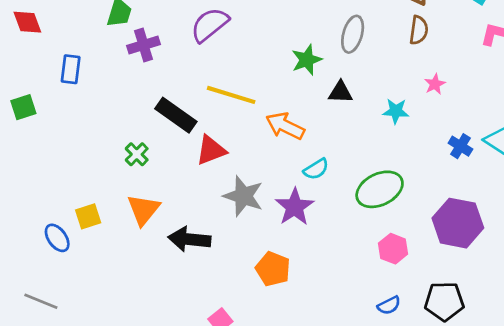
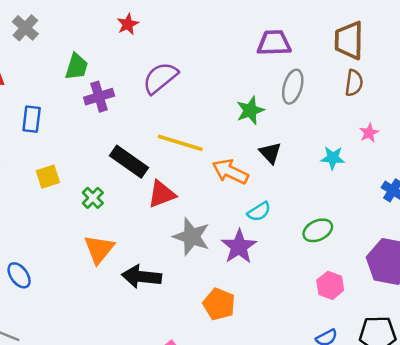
black triangle: (340, 92) -> (270, 153), moved, turned 45
green ellipse: (380, 189) -> (318, 230), size x0.7
yellow square: (88, 216) -> (48, 177), moved

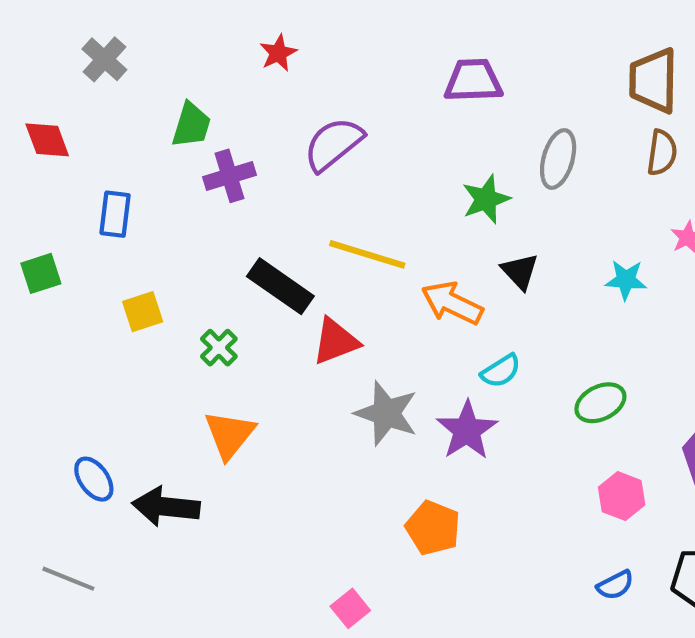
purple trapezoid: (274, 43) -> (473, 81), moved
black arrow: (142, 277) -> (166, 507), moved

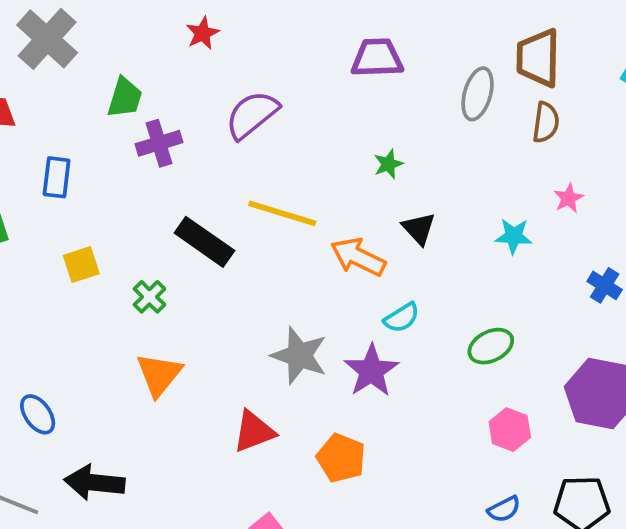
gray cross: (104, 59) -> (47, 39), size x1.5
gray ellipse: (558, 159) -> (478, 94), moved
green star: (486, 199) -> (388, 164), size x0.7
red triangle: (335, 341) -> (254, 431), moved
black arrow: (166, 507) -> (95, 483), moved

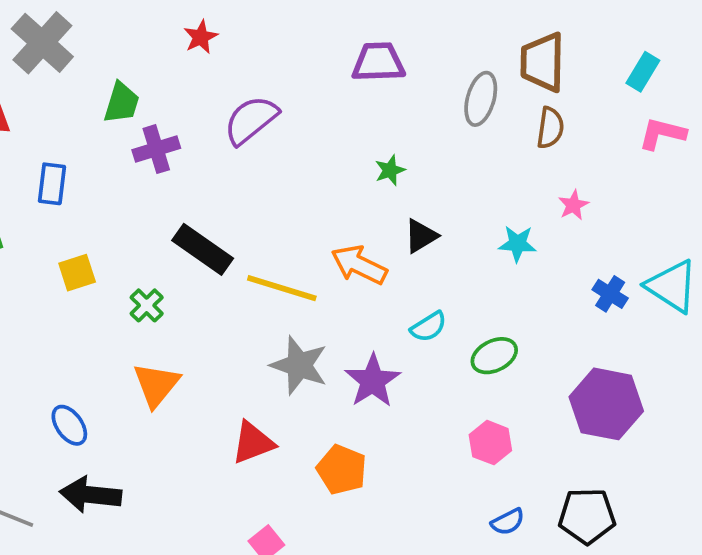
yellow line: (282, 213) -> (282, 288), moved
black triangle: (419, 229) -> (421, 236), turned 42
cyan semicircle: (402, 318) -> (429, 327), moved
blue ellipse: (38, 414) -> (69, 425), moved
pink hexagon: (510, 430) -> (490, 443), moved

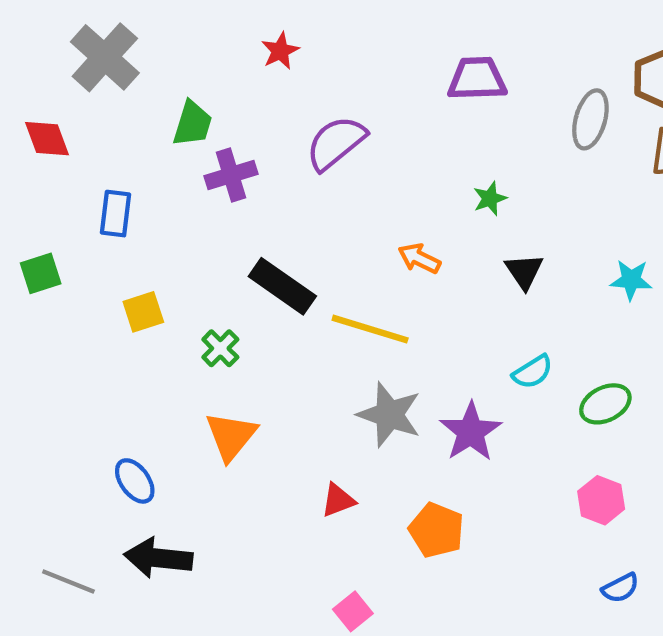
black triangle: (421, 236) -> (524, 271), turned -33
orange arrow: (359, 265) -> (419, 258), moved, size x0.7
red triangle: (253, 443) -> (338, 500), size x0.7

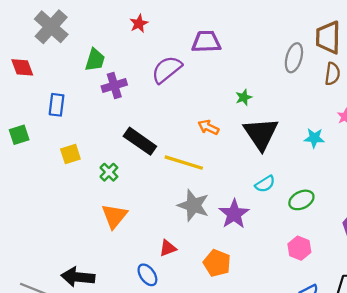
purple trapezoid: (477, 79) -> (206, 42), moved
black triangle: (524, 271) -> (261, 134), size x1.8
blue ellipse: (135, 481) -> (147, 275), moved

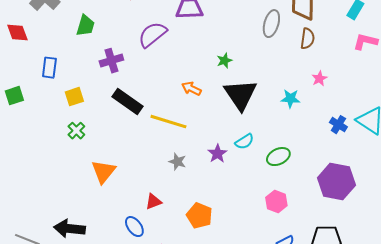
purple cross: (114, 86) -> (111, 61), moved
yellow square: (70, 154) -> (74, 97), moved
green cross: (109, 172) -> (76, 131), moved
gray star: (193, 205) -> (177, 162), size x0.6
purple star: (234, 214) -> (217, 154), moved, size x0.7

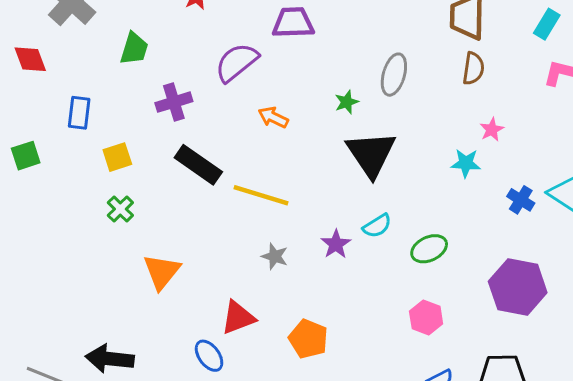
gray ellipse: (271, 24) -> (394, 75), moved
orange arrow: (191, 89) -> (273, 117), moved
cyan star: (290, 99) -> (466, 163), moved
red triangle: (153, 202) -> (238, 318), size x1.4

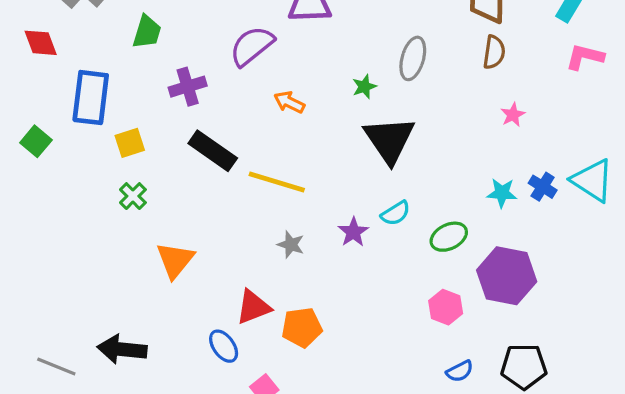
blue rectangle: (79, 113) -> (91, 98), size x1.6
green square: (26, 156) -> (36, 141), turned -32
cyan star: (466, 163) -> (502, 193), moved
purple hexagon: (518, 287) -> (507, 276), moved
orange pentagon: (308, 339) -> (302, 327), moved, turned -30

